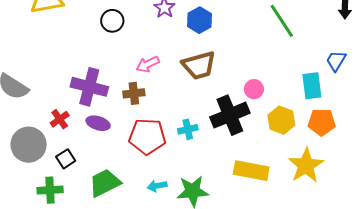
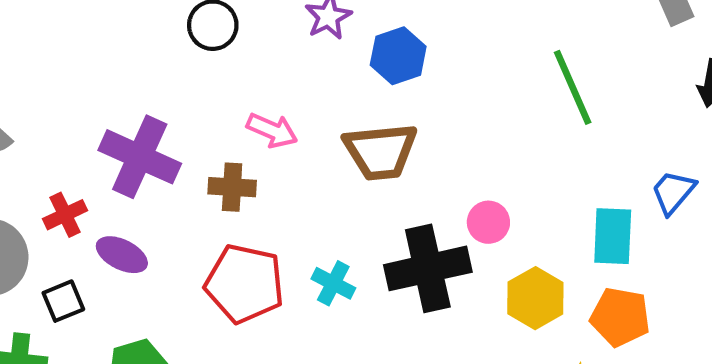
pink arrow: (148, 64) -> (272, 130), turned -140
purple ellipse: (98, 123) -> (122, 255), moved
cyan cross: (188, 129) -> (333, 283), turned 30

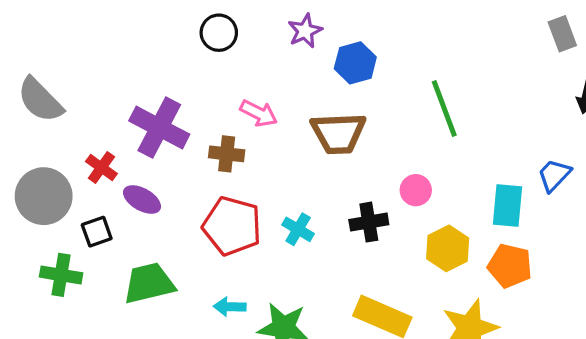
green line: (573, 87) -> (444, 108), moved
red cross: (65, 215) -> (101, 168), turned -32
black cross: (428, 268) -> (369, 222), size x0.6

